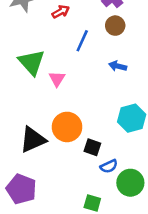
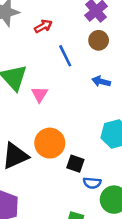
blue line: (82, 41) -> (65, 56), turned -50
blue semicircle: (109, 166) -> (92, 183), turned 30

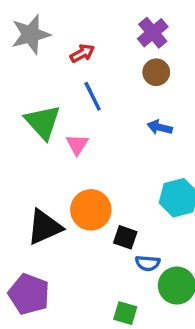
blue line: (65, 56) -> (93, 96), moved

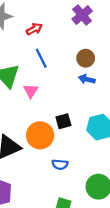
brown circle: (156, 72) -> (86, 58), moved
black square: (125, 237) -> (63, 121), moved, turned -35
blue semicircle: (148, 263) -> (60, 164), moved

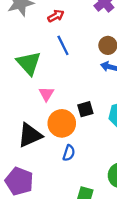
pink triangle: (31, 91) -> (46, 94), moved
blue semicircle: (60, 164) -> (69, 153), moved, turned -77

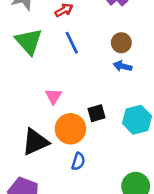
green triangle: (29, 63) -> (29, 41), moved

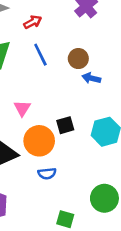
brown circle: (121, 43) -> (78, 59), moved
blue semicircle: (78, 161) -> (47, 173), turned 66

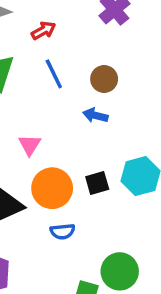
blue arrow: (91, 78) -> (95, 115), moved
black square: (65, 125) -> (97, 183), moved
green circle: (104, 198) -> (120, 271), moved

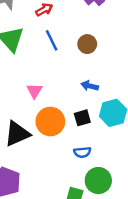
blue arrow: (95, 115) -> (90, 86), moved
blue semicircle: (63, 232) -> (82, 152), moved

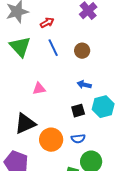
pink triangle: (34, 91) -> (39, 89), turned 48
orange circle: (50, 121) -> (51, 140), moved

